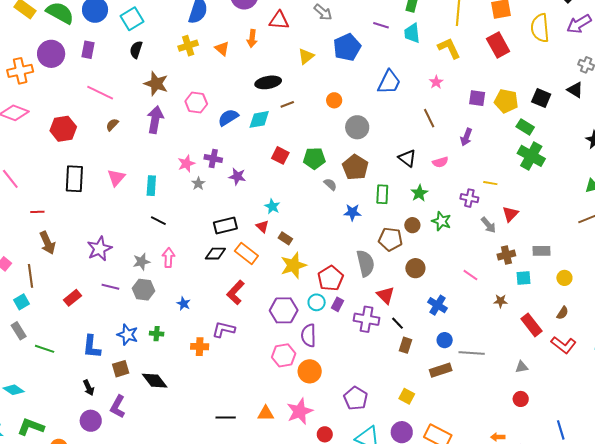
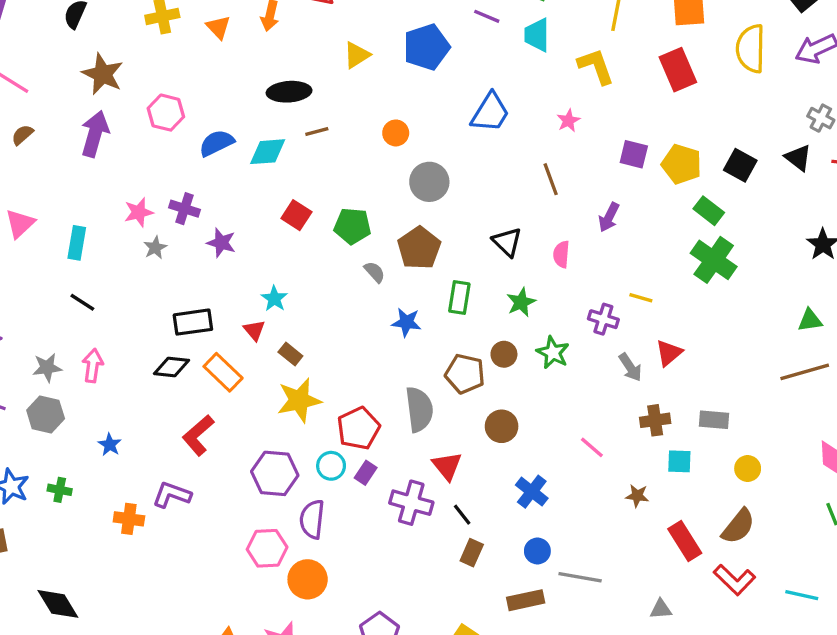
pink semicircle: (440, 162) -> (561, 254), turned 105
brown semicircle: (563, 313) -> (738, 526), size x1.6
black diamond: (155, 381) -> (58, 604), moved

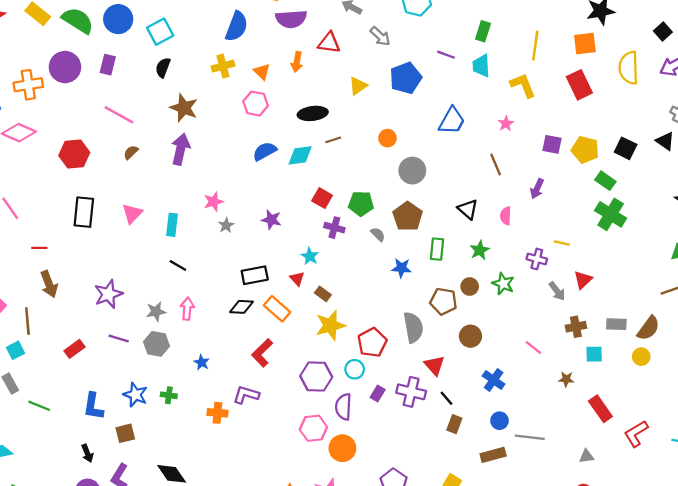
pink hexagon: (166, 113) -> (256, 104), moved
purple cross: (185, 209) -> (334, 228), moved
purple rectangle: (366, 473) -> (378, 394), moved
brown semicircle: (738, 526) -> (648, 328), moved
red L-shape: (734, 580) -> (636, 434), turned 108

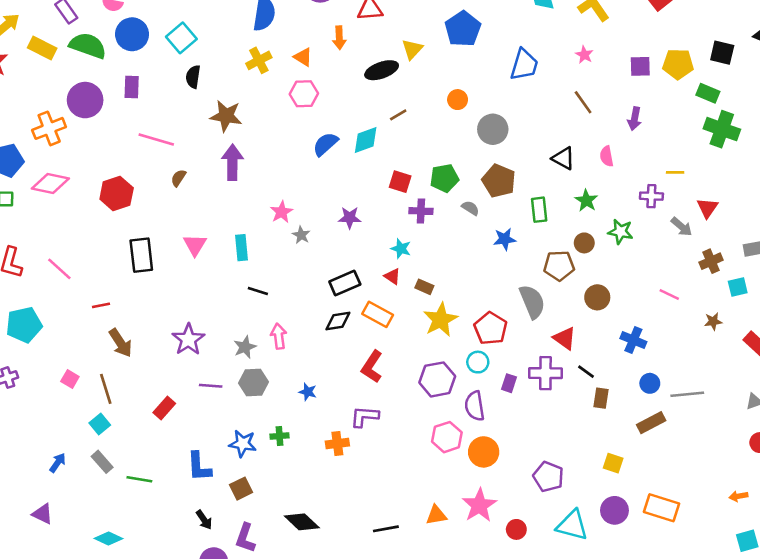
black ellipse: (313, 113) -> (382, 70), moved

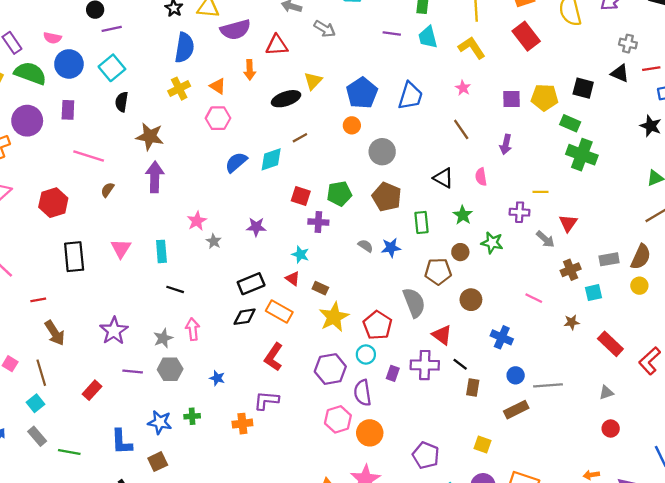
blue pentagon: (463, 29) -> (362, 93), moved
gray semicircle: (470, 208) -> (365, 246), moved

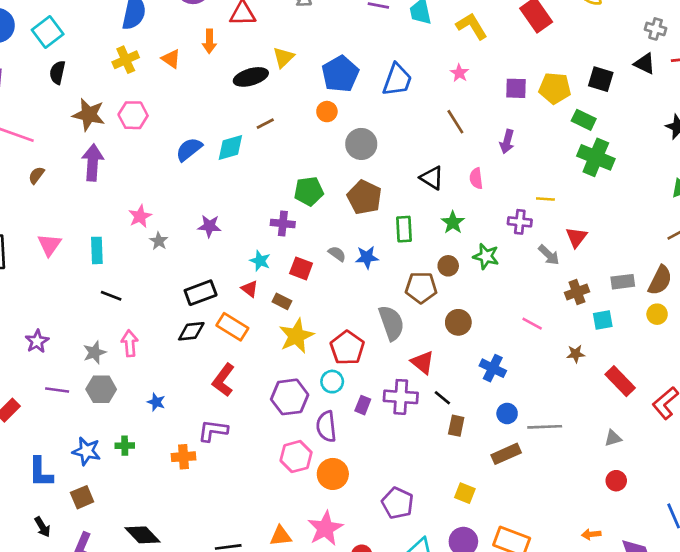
pink hexagon: (218, 118) -> (133, 115), moved
red square: (301, 196) -> (301, 268), moved
purple star: (114, 331) -> (37, 341), size x0.7

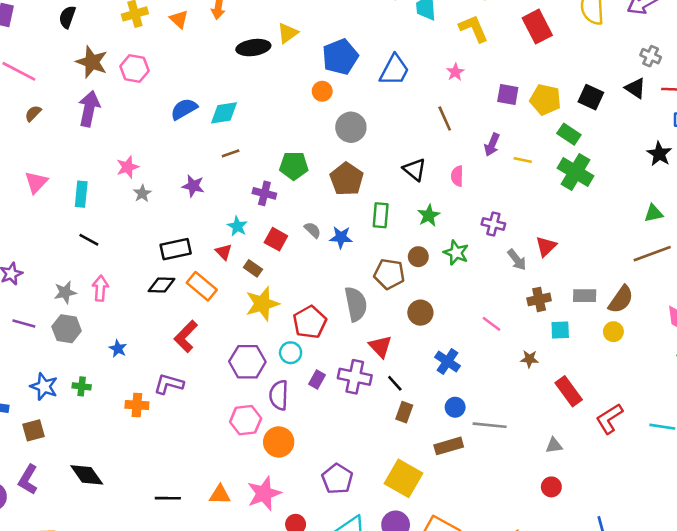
brown line: (265, 124) -> (231, 153), moved
yellow line: (545, 199) -> (523, 160), moved
yellow square: (465, 493) -> (404, 478), size x1.8

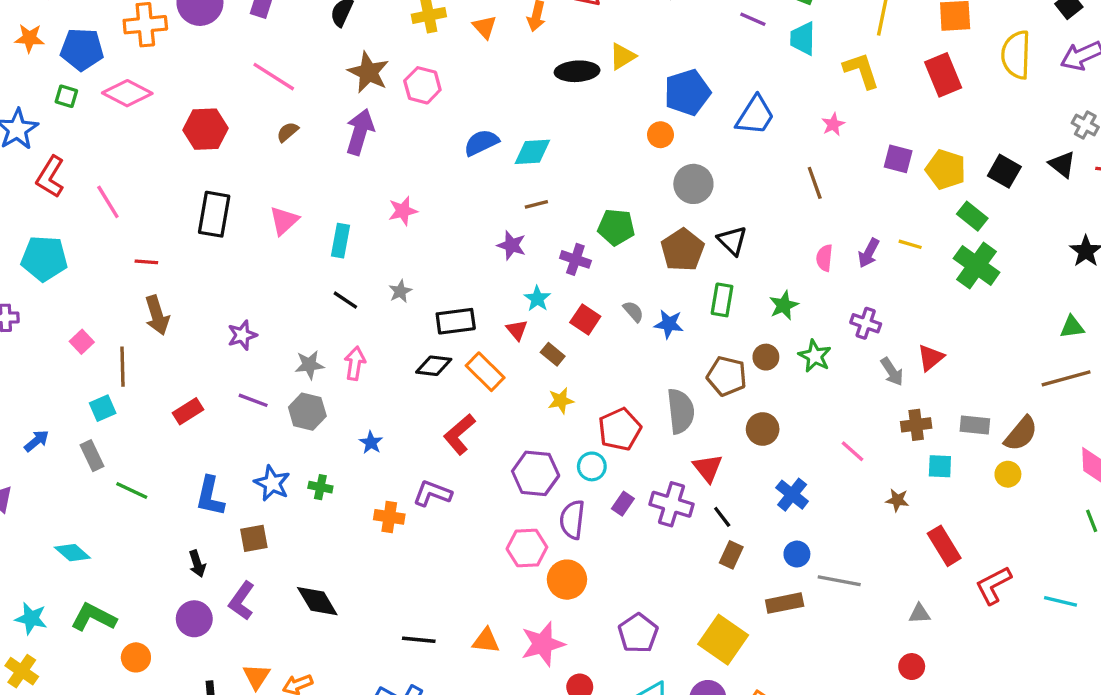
purple arrow: (492, 145) -> (869, 253), moved
black triangle: (415, 170) -> (732, 241), moved
purple star: (193, 186) -> (512, 245), moved
gray star: (142, 193) -> (400, 291), moved
yellow star: (262, 304) -> (561, 401), size x0.6

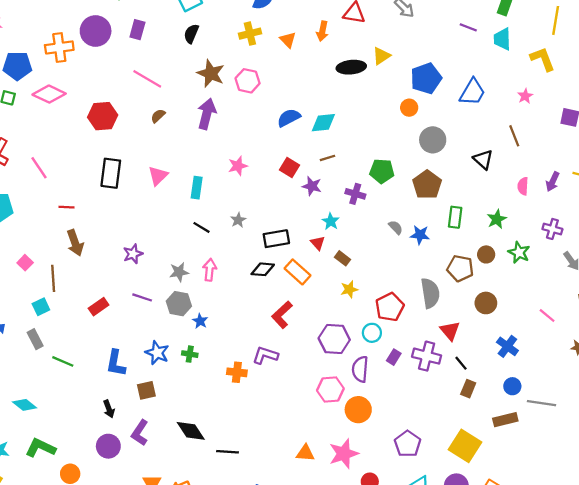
black triangle: (732, 241) -> (483, 159), moved
red square: (585, 319) -> (290, 167), moved
blue star: (371, 443) -> (200, 321), moved
black line: (419, 640) -> (228, 452), moved

